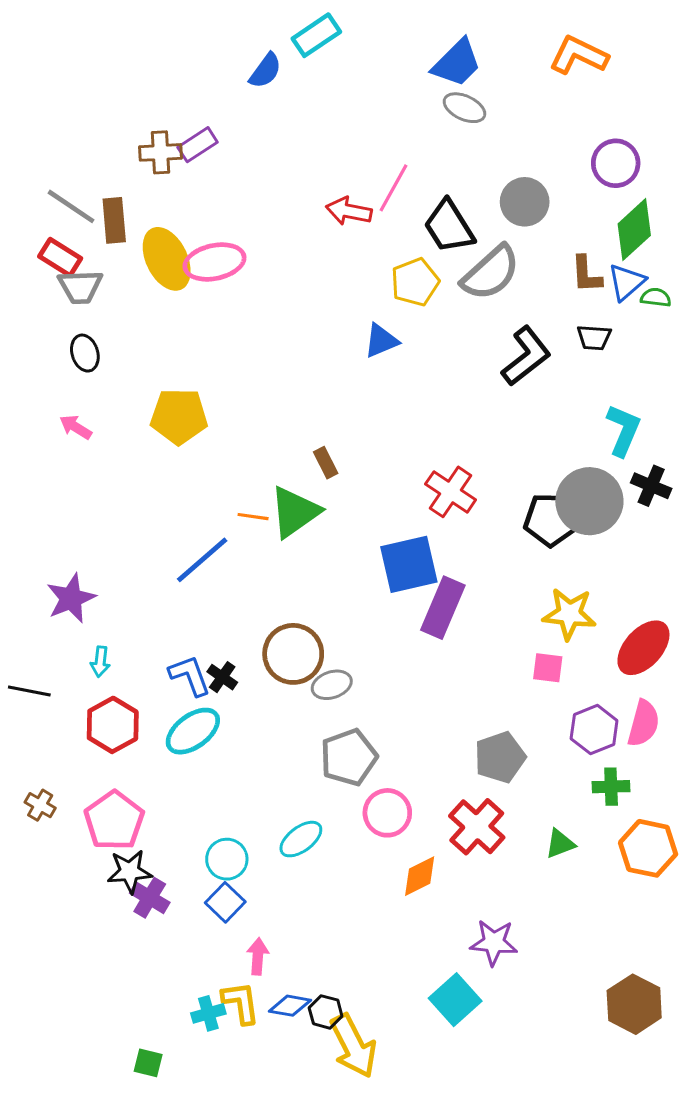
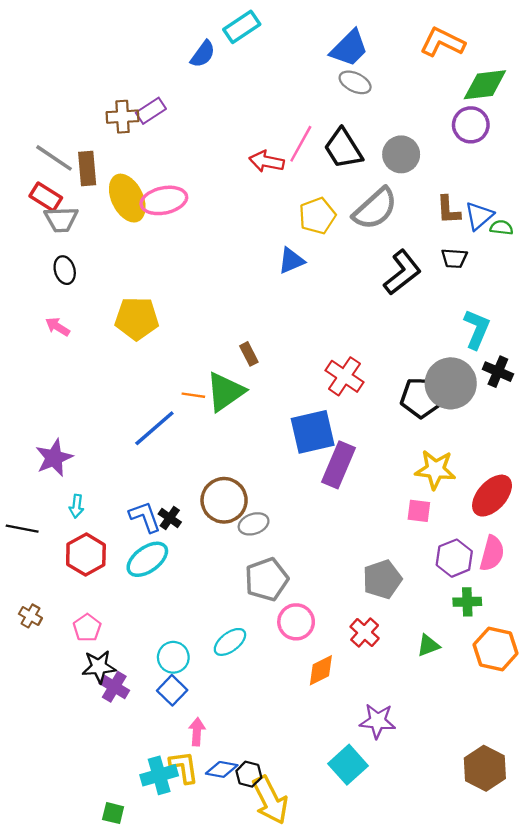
black trapezoid: (449, 227) -> (343, 148), moved
green diamond: (634, 230) -> (485, 85), moved, turned 36
pink pentagon: (114, 821) -> (87, 628), size x0.6
red cross: (477, 827) -> (365, 632), size x0.7
cyan cross: (208, 1013) -> (159, 775), size x1.4

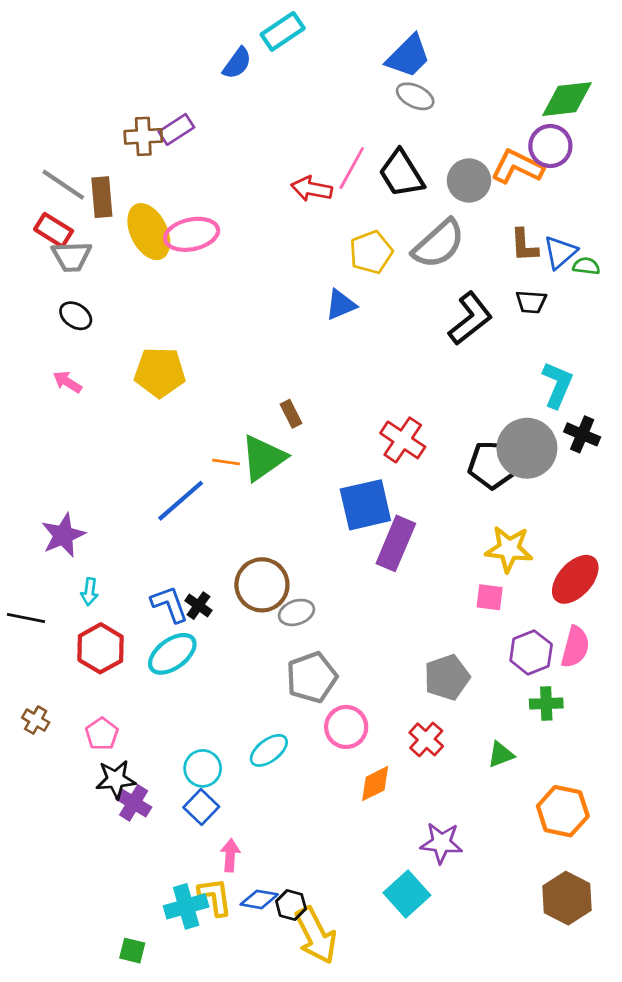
orange L-shape: (442, 42) -> (517, 167), moved
black ellipse: (65, 270) -> (76, 316), turned -40
orange hexagon: (496, 649) -> (563, 811), moved

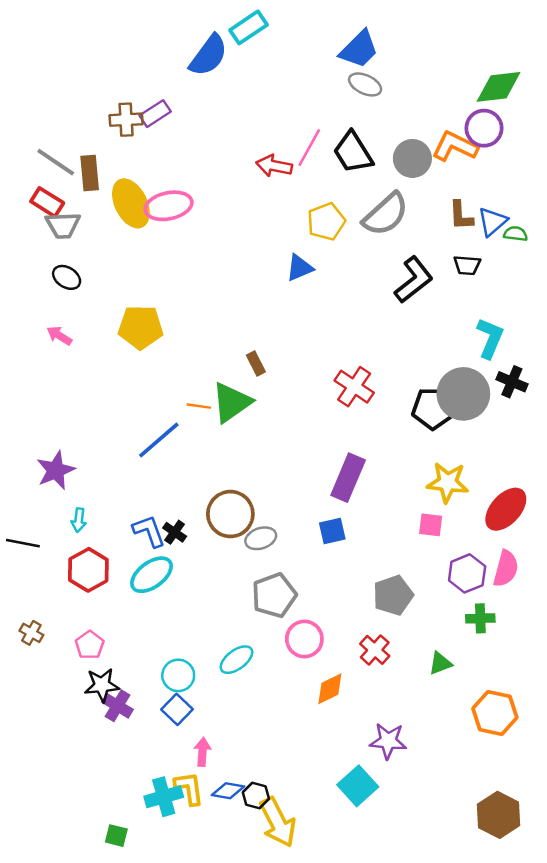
blue semicircle: (237, 63) -> (209, 55), size x1.5
blue square: (365, 505) -> (332, 531), moved, size x0.6
brown hexagon: (567, 898) -> (499, 815), moved

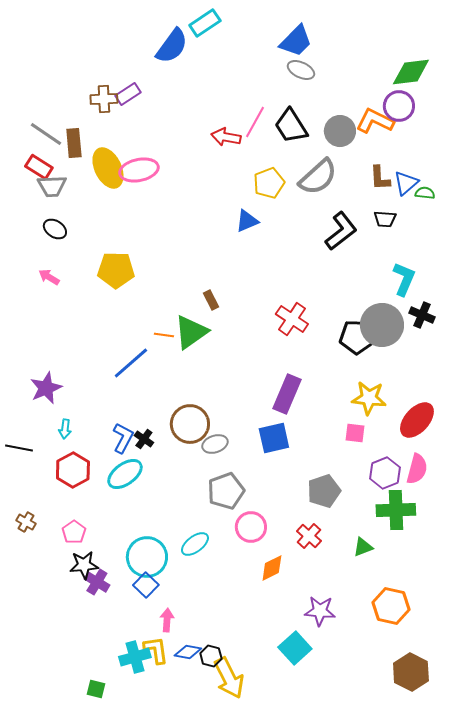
blue L-shape: (149, 531) -> (123, 438), turned 48
blue square: (332, 531) -> (274, 438), size x1.4
green cross: (480, 618) -> (396, 510), size x1.6
cyan circle: (178, 675) -> (147, 557), size x1.5
orange hexagon: (495, 713) -> (391, 606), moved

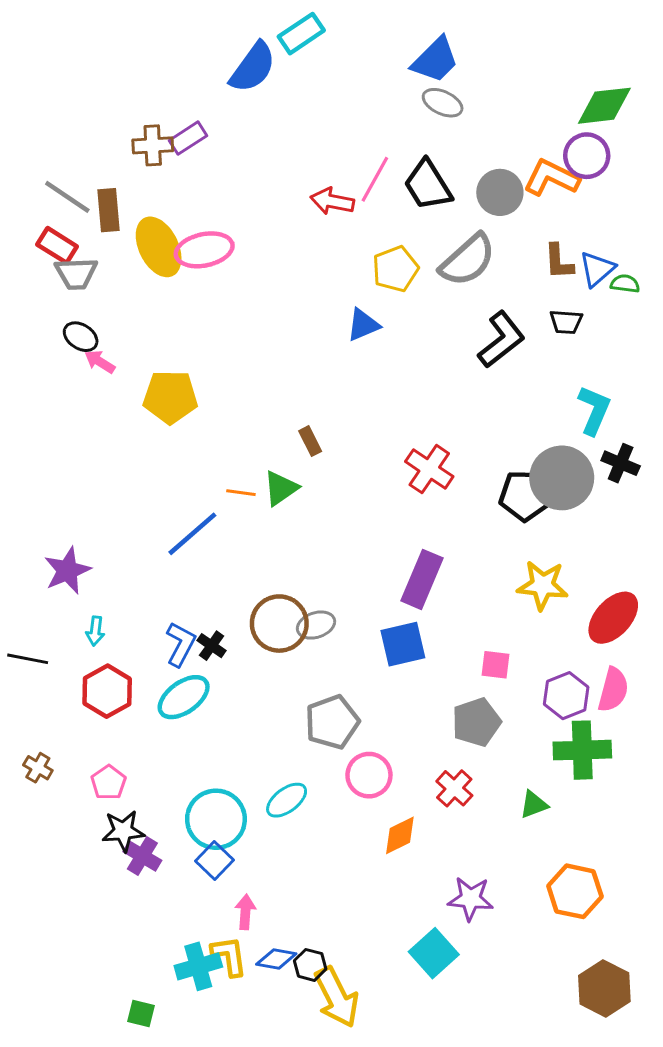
pink arrow: (49, 277) -> (100, 362), moved
green triangle: (191, 332) -> (281, 488), size x0.7
pink square: (355, 433) -> (496, 665), moved
gray ellipse: (215, 444) -> (316, 625), moved

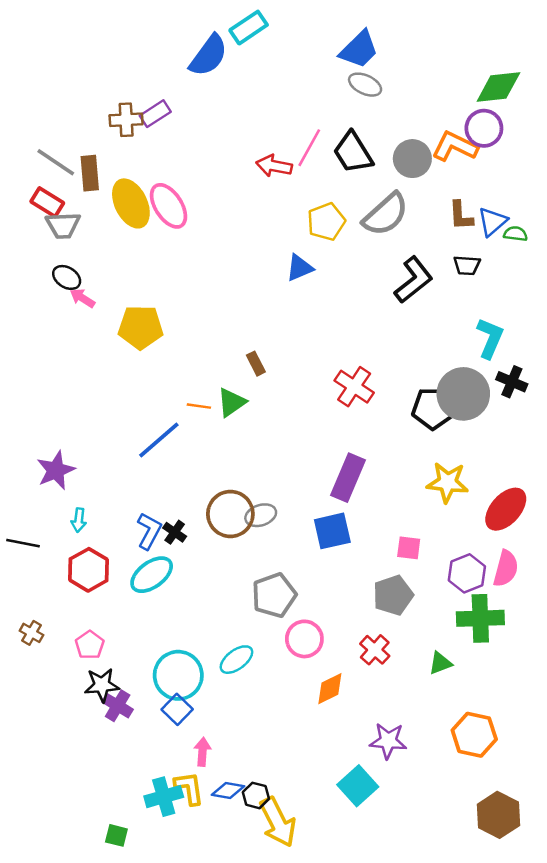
pink ellipse: (204, 250) -> (169, 206), turned 69

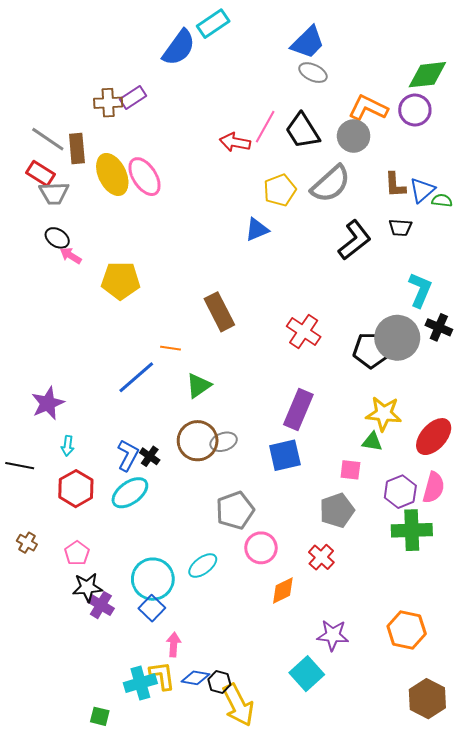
orange L-shape: (455, 146) -> (368, 108), moved
brown rectangle: (256, 364) -> (219, 312), size x1.8
green triangle: (232, 402) -> (199, 386), moved
green triangle: (440, 663) -> (372, 442), moved, turned 30

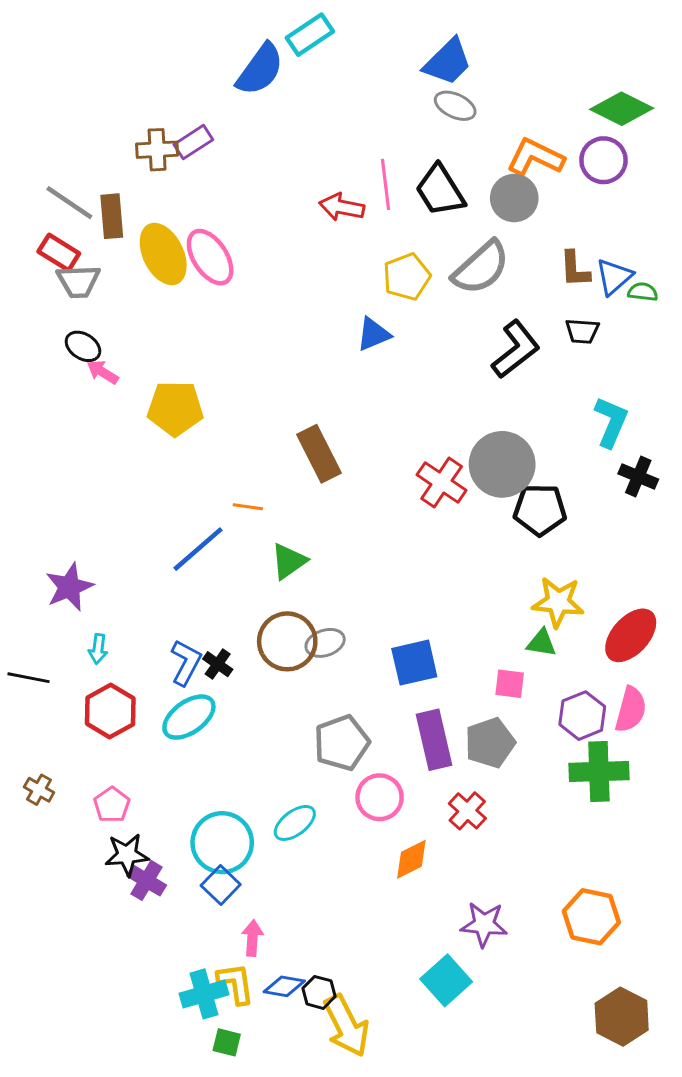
green diamond: (427, 75) -> (622, 109), turned 33
pink line: (265, 127) -> (386, 184), turned -36
gray circle: (397, 338) -> (502, 464), moved
purple rectangle: (298, 410) -> (434, 740), moved, turned -36
green square: (100, 716) -> (227, 1042), moved

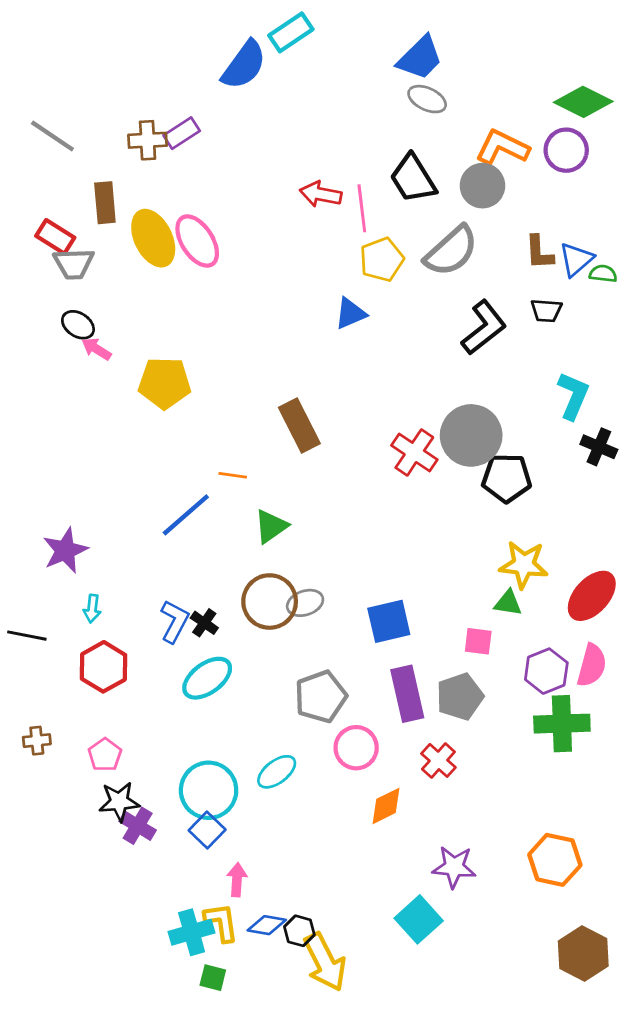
pink line: (386, 184) -> (362, 208), moved
gray line: (69, 203) -> (52, 136), moved
cyan ellipse: (189, 717) -> (207, 678), moved
brown cross: (39, 790) -> (37, 741), turned -36

